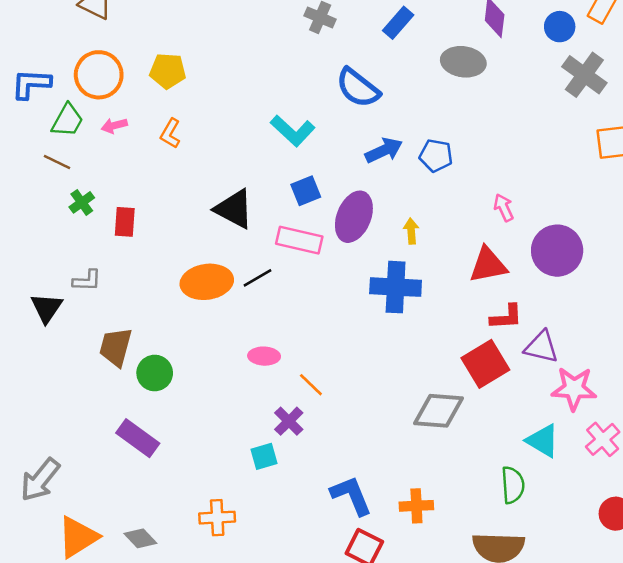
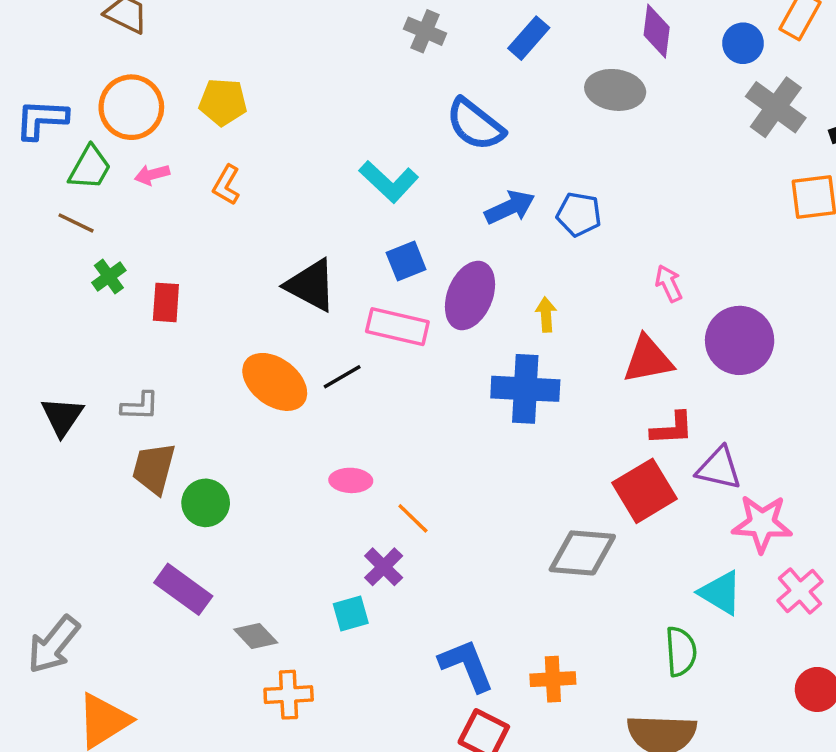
gray L-shape: (87, 281) -> (140, 406), moved
orange ellipse: (207, 282) -> (275, 382), turned 45
gray diamond: (140, 538) -> (256, 636), moved

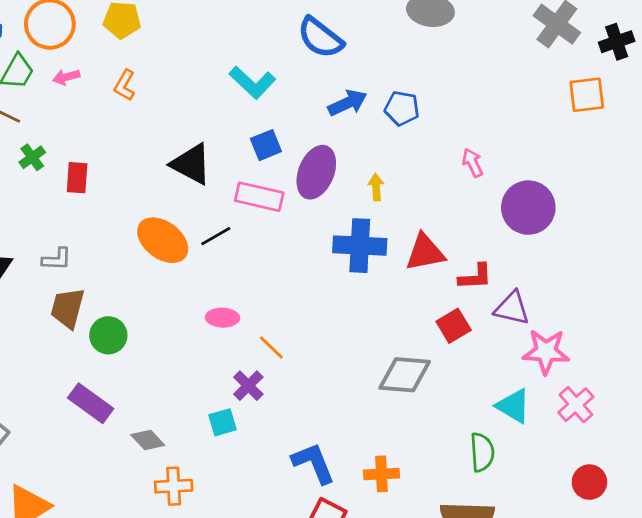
red triangle: (648, 359) -> (425, 252), moved
red square: (645, 491) -> (454, 326), size x0.7

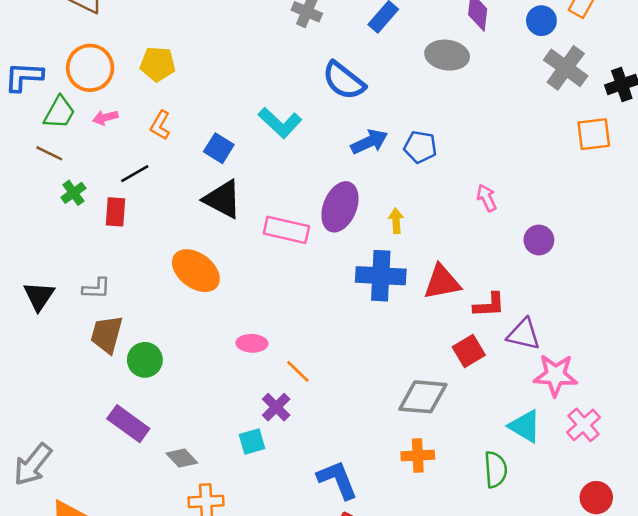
blue square: (266, 145) -> (219, 148), moved, turned -36
purple circle: (528, 208) -> (539, 240), size x0.6
black line: (216, 236) -> (135, 174), moved
orange cross: (382, 474) -> (418, 456), moved

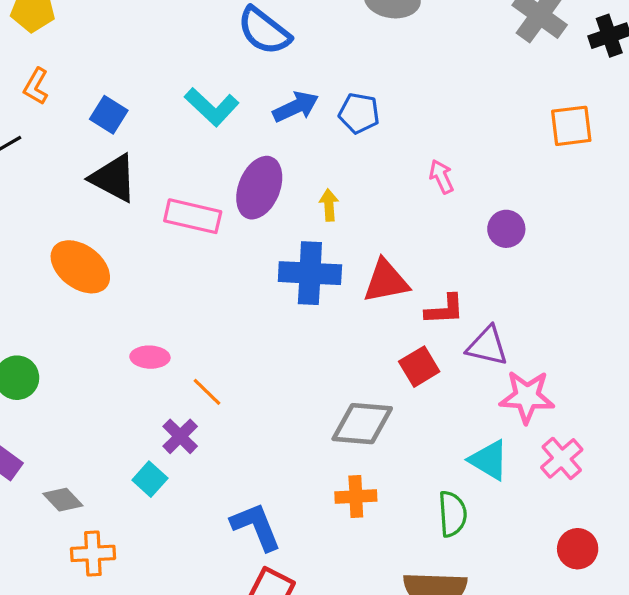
cyan L-shape: (280, 123) -> (212, 107), moved
orange square: (594, 134) -> (571, 126), moved
cyan square: (252, 441) -> (150, 479), turned -32

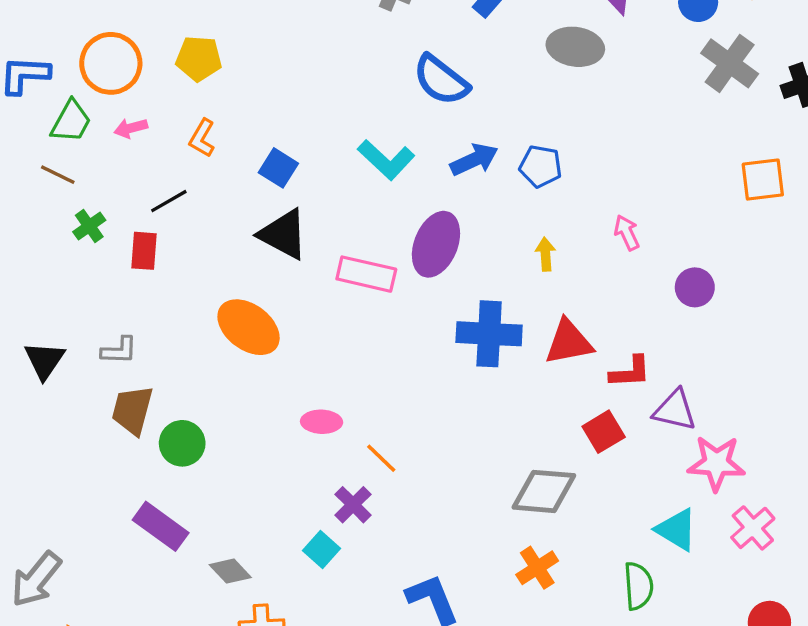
yellow arrow: (329, 205) -> (545, 254), moved
orange cross: (356, 496) -> (537, 568), turned -30

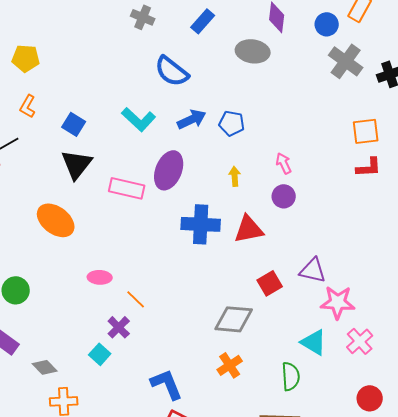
black triangle: (283, 234) -> (77, 164), turned 40
purple circle: (695, 287) -> (284, 196), moved
red L-shape: (630, 372) -> (369, 167), moved

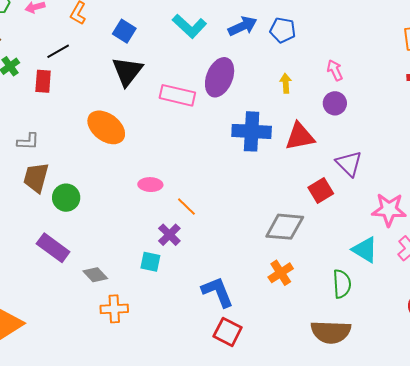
purple triangle: (313, 270) -> (349, 163), moved, turned 32
cyan square: (100, 354) -> (150, 262), turned -30

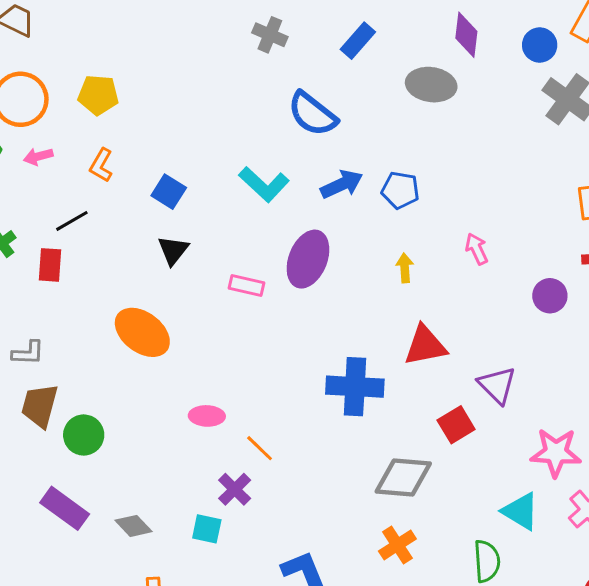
black triangle: (127, 71) -> (173, 250), size x0.7
pink rectangle: (177, 95) -> (246, 285), size x0.7
purple circle: (335, 103) -> (550, 296), moved
blue cross: (252, 131) -> (355, 387), moved
gray diamond: (95, 275) -> (134, 526), moved

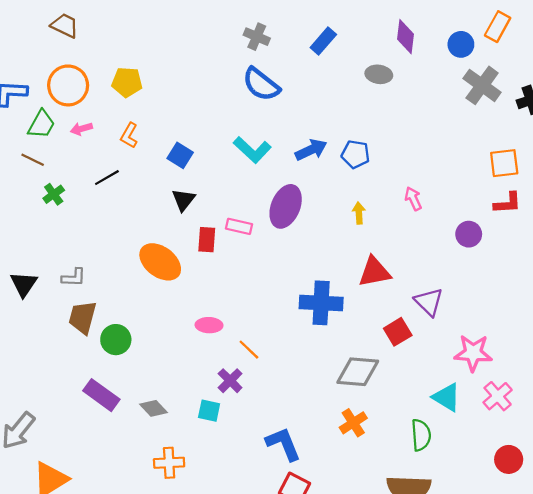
gray ellipse: (431, 85) -> (379, 74), size x0.7
blue semicircle: (312, 114) -> (261, 84), moved
red rectangle: (50, 265) -> (207, 240), moved

